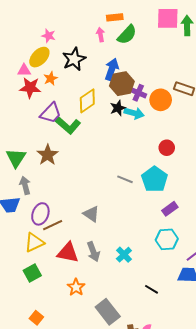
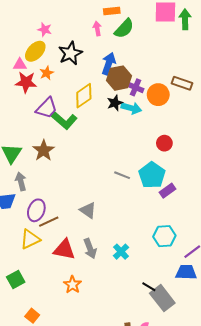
purple rectangle: (170, 209) -> (167, 191), moved
green square: (32, 273) -> (16, 279), moved
gray rectangle: (108, 312) -> (162, 298), moved

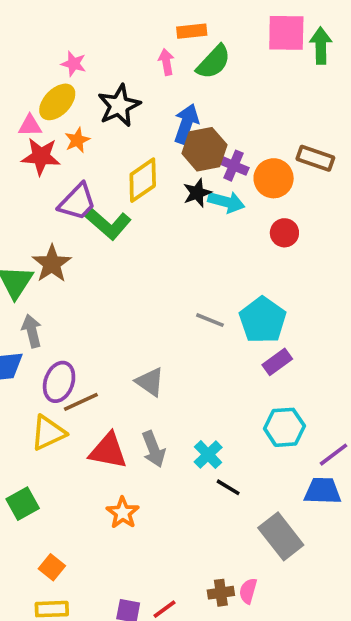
red circle: (164, 143) -> (284, 233), moved
brown star: (44, 150) -> (52, 264), moved
purple rectangle: (167, 191) -> (277, 362), moved
black line: (149, 287) -> (228, 487), moved

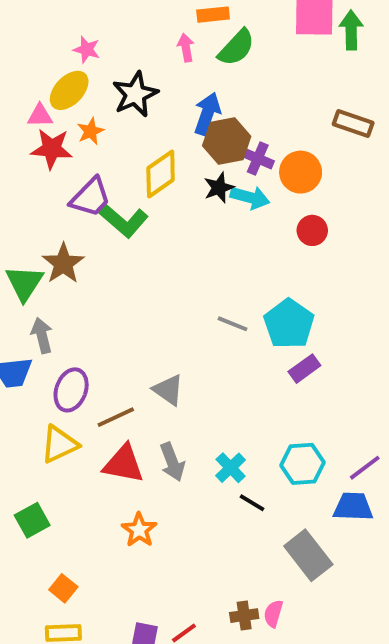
brown rectangle: (315, 158) -> (353, 123), moved
brown line: (81, 402) -> (116, 417), moved
cyan hexagon: (284, 427) -> (303, 464), moved

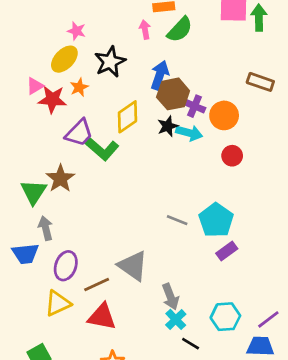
pink triangle: (40, 116) -> (35, 86), moved, turned -30
gray triangle: (168, 390) -> (133, 266), size x1.4
gray arrow: (172, 462) -> (170, 297), moved

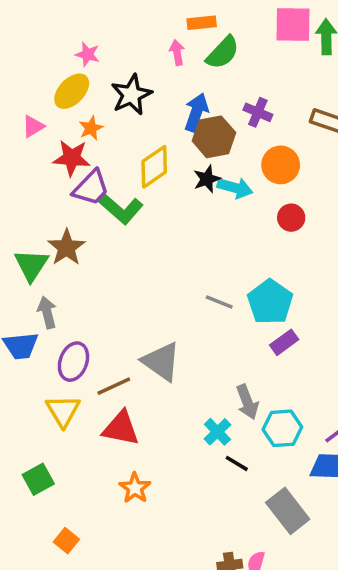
red star: (52, 99) -> (72, 158), moved
purple cross: (195, 106) -> (258, 112), moved
gray arrow: (170, 297) -> (247, 402), moved
yellow triangle: (58, 303) -> (63, 411), turned -36

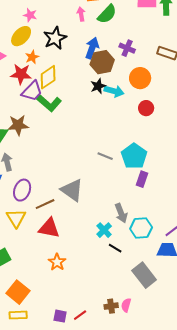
yellow diamond: (154, 167) -> (48, 77), moved
brown star: (66, 247) -> (18, 125), turned 30
purple rectangle: (284, 342) -> (142, 179), turned -35
orange square: (66, 541) -> (18, 292), size x1.6

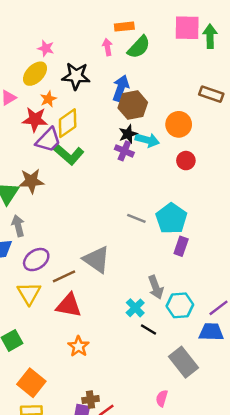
black star: (55, 38) -> (76, 76), turned 30
purple cross: (127, 48) -> (124, 151), moved
purple ellipse: (22, 190) -> (36, 260), turned 35
brown cross: (111, 306) -> (91, 400), moved

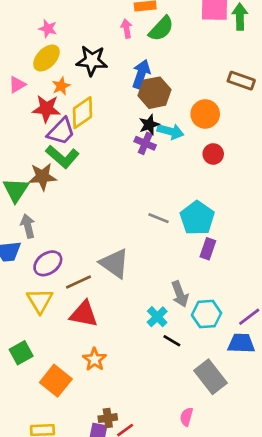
pink star: (46, 48) -> (48, 29), moved
green L-shape: (69, 155) -> (62, 157), moved
orange square: (31, 383) -> (56, 381), moved

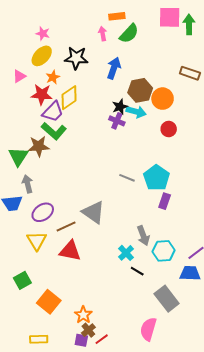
brown hexagon: (154, 93) -> (140, 90), moved
orange star: (94, 359) -> (83, 315), moved
pink semicircle: (187, 417) -> (148, 329), size x1.6
brown cross: (108, 418) -> (88, 330), turned -32

